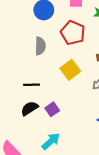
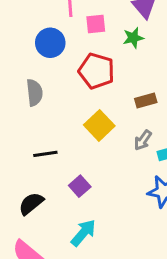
gray semicircle: (40, 46) -> (34, 93), moved
black semicircle: (29, 108) -> (31, 204), moved

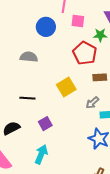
red pentagon: (96, 71) -> (85, 53), moved
gray semicircle: (34, 93) -> (29, 57), turned -90
cyan arrow: (83, 233) -> (41, 154), turned -30

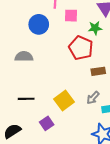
yellow square: (66, 87) -> (64, 101), moved

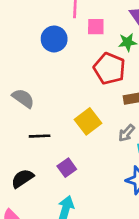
gray semicircle: (24, 57) -> (23, 98), moved, turned 36
yellow square: (64, 101) -> (88, 121), moved

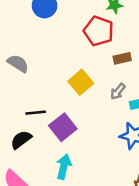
black line: (40, 136) -> (36, 113), moved
purple square: (67, 168) -> (63, 127), size x1.5

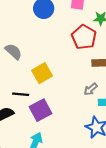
yellow square: (81, 82) -> (42, 73), moved

